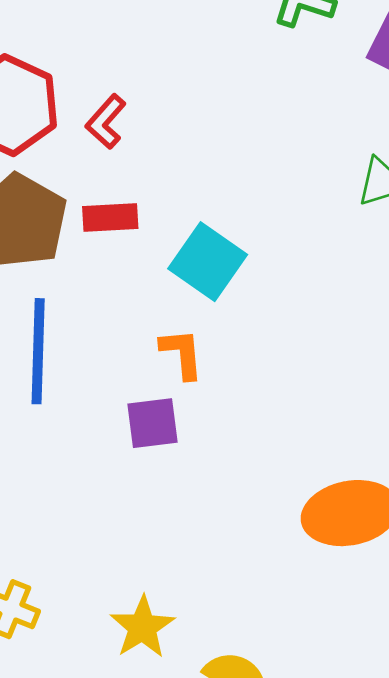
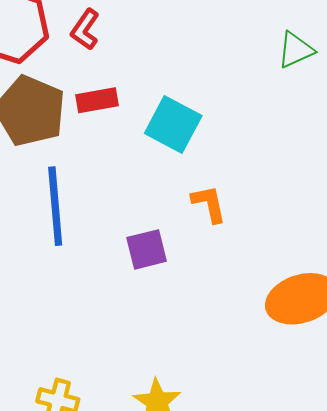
orange L-shape: (182, 354) -> (209, 204), moved

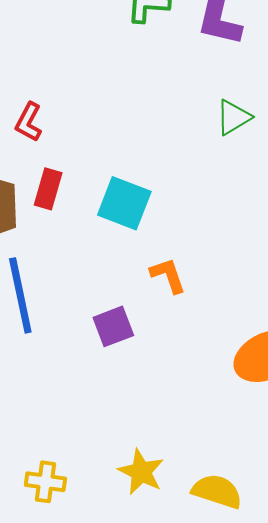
red rectangle: (97, 100) -> (48, 189), turned -57

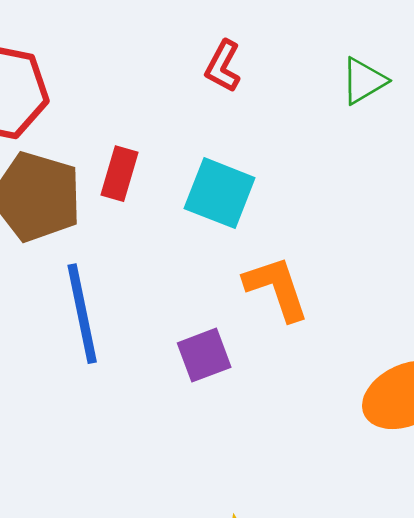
red L-shape: (29, 122) -> (223, 66), moved
orange L-shape: (168, 275) -> (277, 288), size x1.4

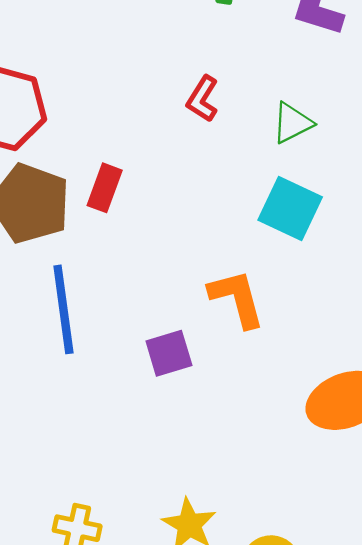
green triangle: (364, 81) -> (292, 123), moved
cyan square: (220, 193) -> (290, 208), moved

